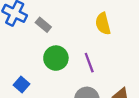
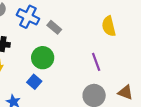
green circle: (56, 58) -> (43, 58), moved

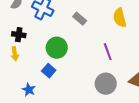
gray rectangle: (54, 27) -> (80, 19), moved

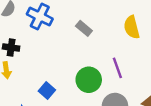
green circle: (57, 48) -> (89, 80), moved

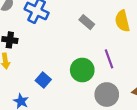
gray rectangle: (84, 28) -> (87, 22), moved

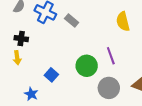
gray rectangle: (87, 22) -> (72, 20), moved

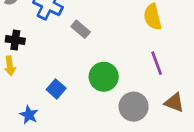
gray rectangle: (72, 20) -> (81, 29), moved
purple line: (111, 56) -> (157, 63), moved

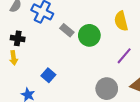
purple line: (157, 63) -> (124, 56), turned 60
green circle: (104, 77) -> (89, 35), moved

